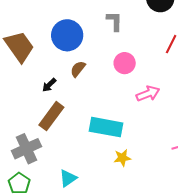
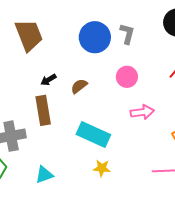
blue circle: (67, 35) -> (95, 37), moved
brown semicircle: (78, 69) -> (79, 86), moved
brown rectangle: (51, 116) -> (43, 110), turned -60

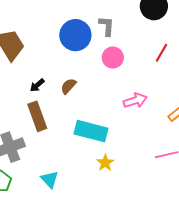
pink circle: (127, 77) -> (113, 58), moved
yellow star: (102, 168) -> (105, 163), turned -30
cyan triangle: (44, 175) -> (50, 179), turned -42

